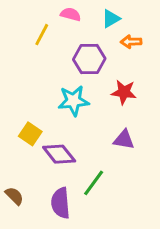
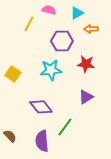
yellow square: (30, 134) -> (13, 74), moved
purple triangle: (124, 140) -> (86, 97), turned -42

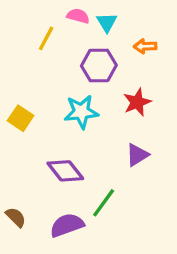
cyan triangle: (77, 13) -> (107, 22), moved, turned -32
red star: (86, 64) -> (137, 102), turned -30
purple semicircle: (42, 141) -> (67, 225), turned 75

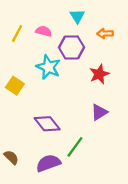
pink semicircle: (78, 16) -> (44, 31), moved
yellow line: (46, 38) -> (17, 34), moved
cyan star: (81, 112) -> (48, 67), moved, turned 30

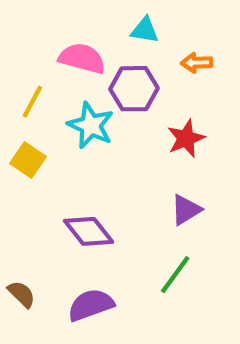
cyan triangle: (77, 16) -> (145, 30), turned -49
pink semicircle: (44, 31) -> (82, 58), size x1.5
yellow line: (17, 34) -> (32, 102), moved
green line: (75, 147) -> (175, 275), moved

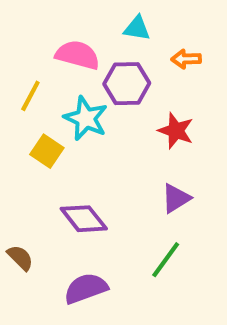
red star: (186, 138) -> (176, 131), turned -30
yellow square: (28, 160) -> (47, 151), moved
brown semicircle: (22, 294) -> (20, 258), moved

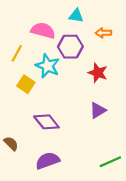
green line: (166, 260) -> (110, 162), moved, turned 30

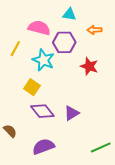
yellow square: (26, 84) -> (32, 87), moved
purple triangle: (98, 110) -> (72, 113), moved

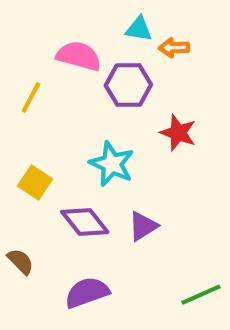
orange arrow: (94, 30) -> (174, 48), moved
cyan star: (43, 60) -> (112, 164), moved
yellow square: (32, 87) -> (35, 183), moved

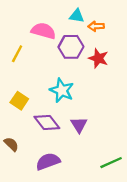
red star: (178, 133) -> (98, 58), moved
purple triangle: (143, 226) -> (79, 125), turned -30

